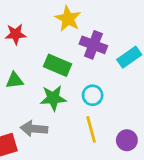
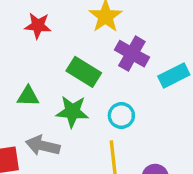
green triangle: (14, 80) -> (28, 96), moved

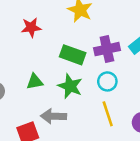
purple cross: (132, 54) -> (107, 49), moved, turned -30
green star: (72, 112) -> (70, 86), turned 30

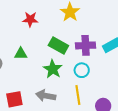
green triangle: (35, 82) -> (21, 54), moved
gray arrow: (53, 116) -> (46, 96), moved

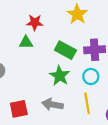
green triangle: (21, 54) -> (26, 42), moved

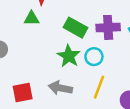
cyan circle: (91, 77) -> (94, 57), moved
yellow line: (87, 103) -> (99, 87), turned 30

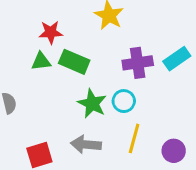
green rectangle: (75, 28) -> (74, 62), moved

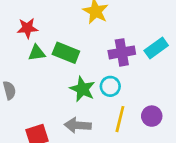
red star: (51, 32) -> (27, 28), moved
purple circle: (174, 151) -> (152, 116), moved

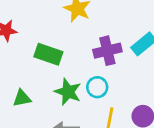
green triangle: (37, 53) -> (22, 98), moved

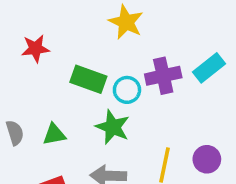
cyan circle: (97, 87) -> (127, 90), moved

